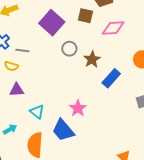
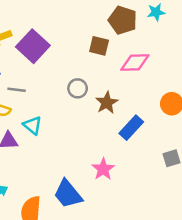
purple square: (52, 23) -> (33, 46), moved
pink star: (78, 108) -> (103, 169), moved
cyan triangle: (37, 112) -> (32, 125), moved

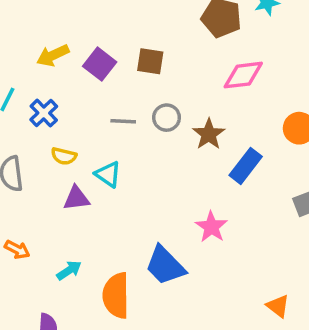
purple square: (33, 46) -> (100, 64), size x0.7
brown square: (99, 46) -> (150, 61), moved
gray line: (17, 90) -> (123, 121), moved

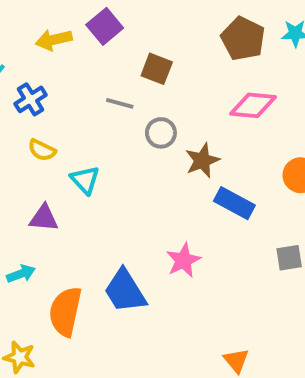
purple square: (100, 64) -> (105, 26), moved
gray line: (123, 121) -> (120, 103), moved
blue rectangle: (246, 166) -> (234, 203), turned 68
purple triangle: (76, 198) -> (44, 218), moved

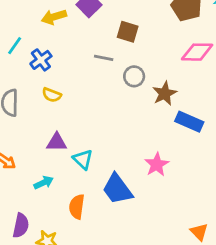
cyan triangle: (85, 180) -> (83, 159), moved
orange semicircle: (65, 311) -> (77, 207), size x0.7

